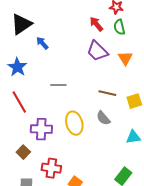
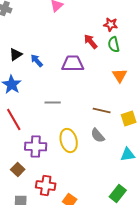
black triangle: (21, 24) -> (16, 54), moved, size x0.6
purple trapezoid: (97, 51) -> (73, 64), moved, turned 135

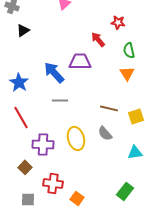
green semicircle: (114, 44) -> (129, 50), moved
black triangle: (16, 54) -> (23, 30), moved
blue arrow: (37, 60) -> (54, 72), moved, size x1.6

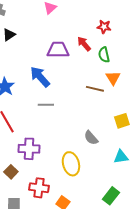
green semicircle: (129, 50) -> (104, 55), moved
purple trapezoid: (80, 61) -> (58, 50), moved
brown line: (109, 108) -> (95, 89), moved
yellow ellipse: (76, 138) -> (71, 164), moved

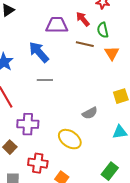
brown line: (95, 89) -> (85, 44), moved
gray semicircle: (91, 138) -> (90, 113), turned -77
yellow ellipse: (71, 164) -> (70, 139), turned -40

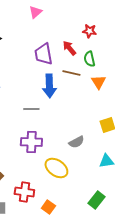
purple trapezoid: (57, 25) -> (43, 54), turned -100
blue arrow: (39, 52) -> (49, 86), moved, turned -140
purple cross: (28, 124) -> (31, 142), moved

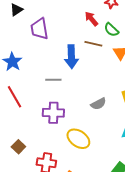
purple trapezoid: (43, 54) -> (39, 29), moved
green semicircle: (89, 59) -> (111, 30), turned -35
gray semicircle: (76, 142) -> (98, 104), moved

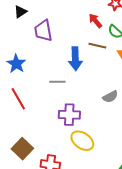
gray semicircle: (98, 104) -> (110, 97), moved
purple cross: (53, 113) -> (69, 115), moved
brown square: (18, 147) -> (22, 149), size x1.5

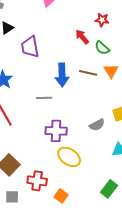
brown line: (97, 46) -> (88, 73), moved
gray semicircle: (110, 97) -> (97, 125), moved

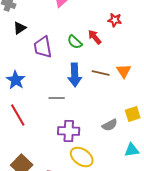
green semicircle: (102, 48) -> (75, 42), moved

